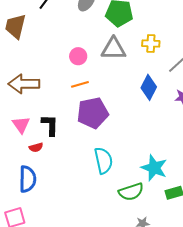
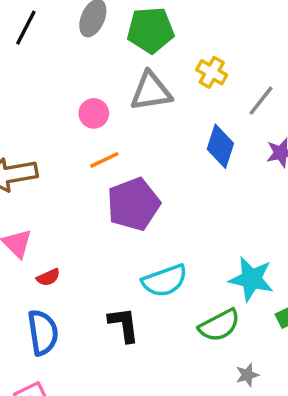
yellow cross: (151, 44) -> (212, 72), turned 36
black L-shape: (50, 125) -> (124, 325), moved
cyan semicircle: (103, 160) -> (165, 281), turned 92

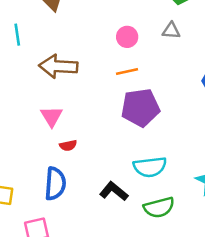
gray triangle: (151, 91) -> (171, 31), size x0.6
black L-shape: (124, 325) -> (114, 191), turned -56
green semicircle: (219, 325) -> (159, 207), moved

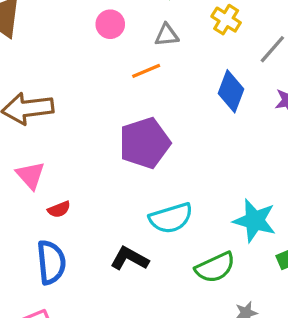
pink circle: (127, 37) -> (110, 24), moved
orange line: (127, 72) -> (146, 71), moved
green semicircle: (159, 207) -> (215, 267), moved

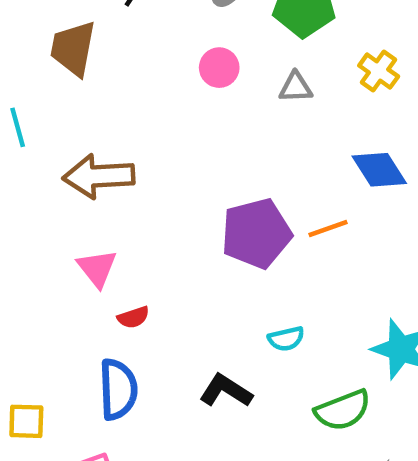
orange line: (146, 71) -> (328, 228), moved
blue diamond: (231, 91) -> (379, 170), turned -57
cyan semicircle: (171, 218) -> (286, 339), size x0.6

